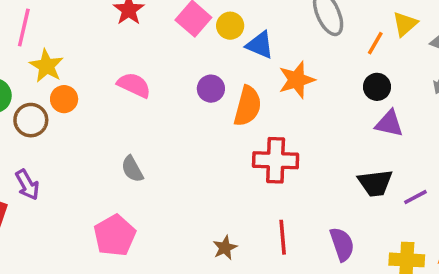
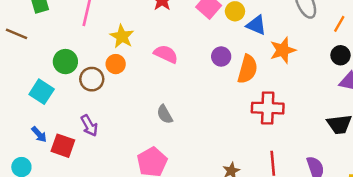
yellow star: (47, 66) -> (122, 36), moved

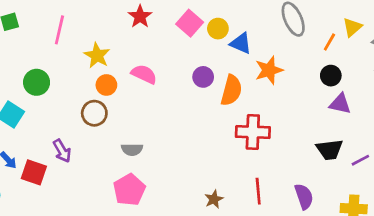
orange circle: (116, 64) -> (106, 85), moved
brown circle: (92, 79) -> (94, 113), moved
gray semicircle: (165, 114) -> (132, 149), moved, turned -60

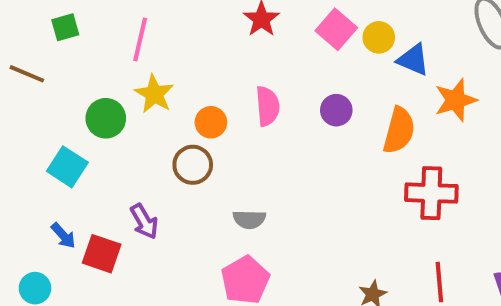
yellow star: (97, 55) -> (154, 94), moved
pink semicircle: (144, 74) -> (268, 106), turned 60
purple circle: (203, 77) -> (336, 110), moved

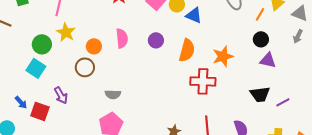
orange star: (456, 100) -> (223, 56), moved
cyan square: (67, 167) -> (36, 68), moved

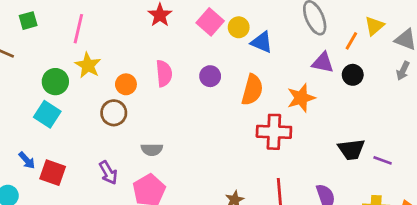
purple triangle: (268, 60) -> (323, 63), moved
purple arrow: (61, 95) -> (108, 173), moved
purple line: (283, 102) -> (383, 160), turned 48

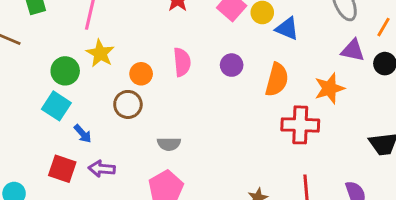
blue arrow: (27, 160) -> (83, 134), moved
purple arrow: (108, 173) -> (102, 169), moved, turned 125

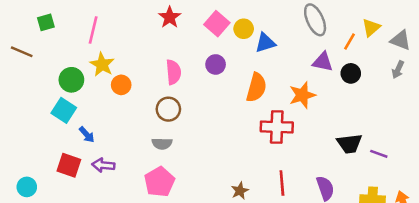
blue triangle: (287, 29) -> (265, 43), turned -40
purple circle: (232, 65) -> (216, 64), moved
orange circle: (141, 74) -> (121, 85), moved
brown circle: (128, 104) -> (168, 109), moved

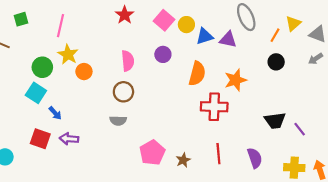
purple triangle: (323, 62) -> (228, 39), moved
gray arrow: (398, 70) -> (316, 59), turned 32
purple line: (379, 154) -> (300, 129), turned 32
pink pentagon: (159, 182) -> (152, 153), moved

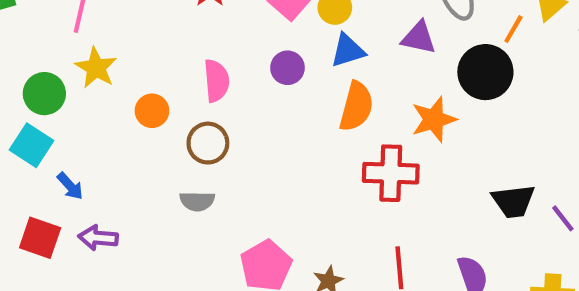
blue triangle: (205, 36) -> (348, 51), moved
black circle: (276, 62) -> (485, 72), moved, size x1.6
orange circle: (84, 72) -> (152, 111), moved

